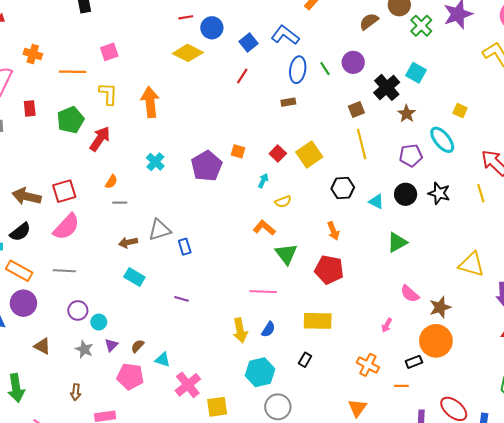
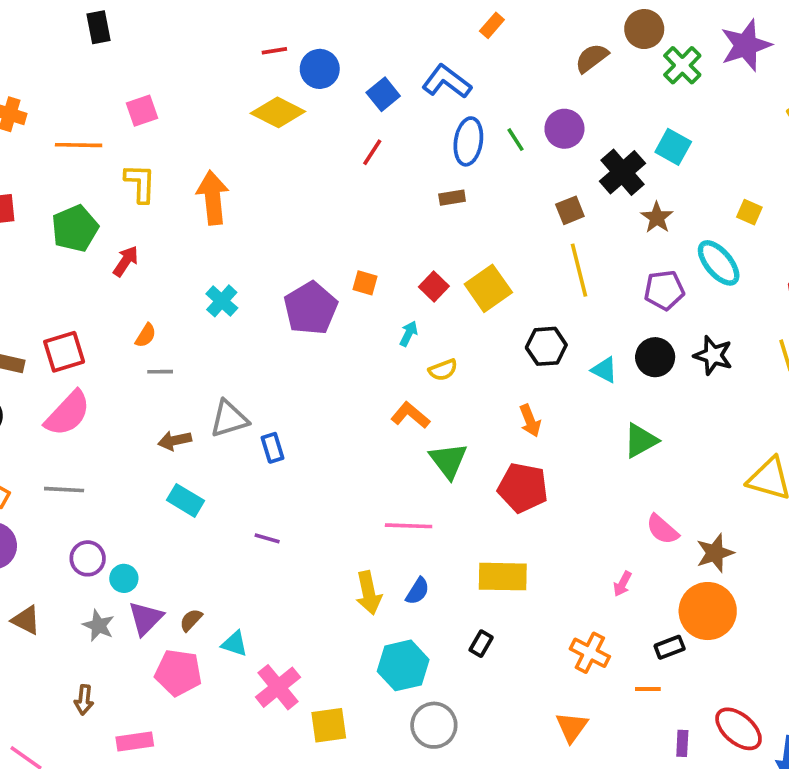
red arrow: (100, 139) -> (126, 261), size x0.7
purple triangle: (111, 345) -> (146, 618), size x1.5

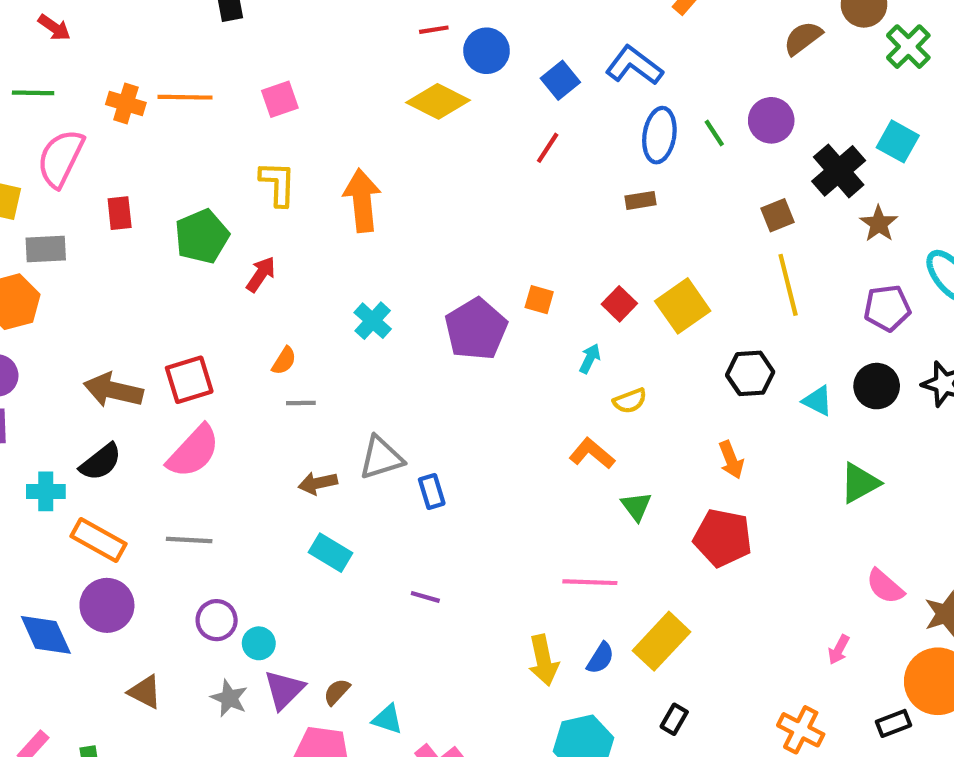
orange line: (79, 145) -> (185, 97), moved
green triangle: (448, 461) -> (636, 506), size x0.7
yellow rectangle: (503, 577) -> (662, 641), moved, turned -48

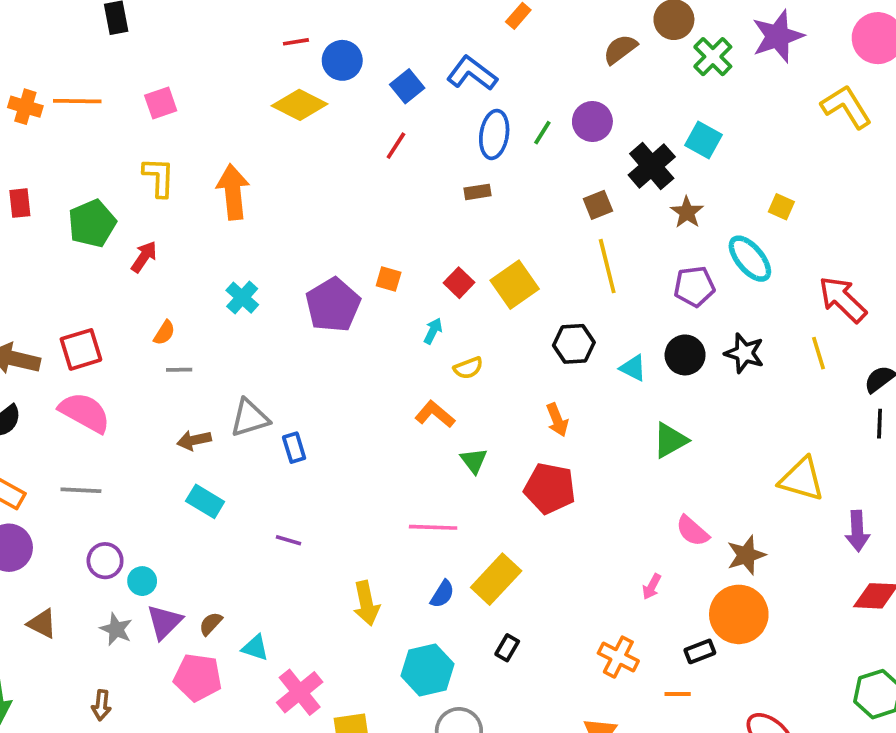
green line: (714, 133) -> (542, 133), turned 65
pink semicircle: (193, 451) -> (85, 412), turned -104
yellow arrow: (543, 660) -> (366, 603), moved

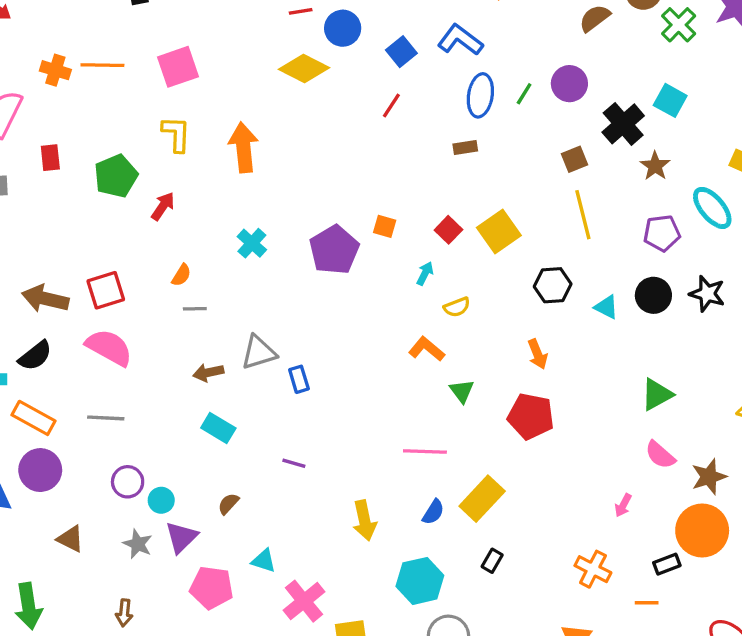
pink square: (161, 103) -> (178, 67), size x1.4
green triangle: (670, 440) -> (657, 394), moved
brown semicircle: (211, 624) -> (228, 504), moved

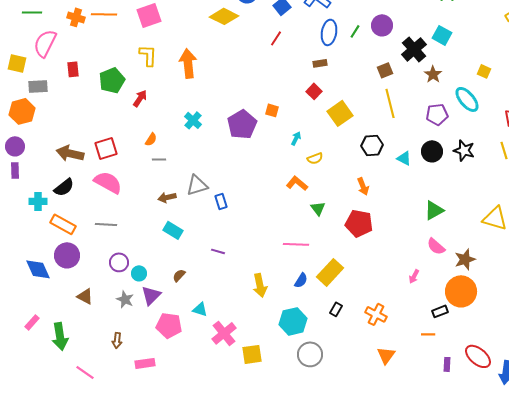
red square: (448, 230) -> (314, 91), moved
orange cross: (593, 569) -> (376, 314), moved

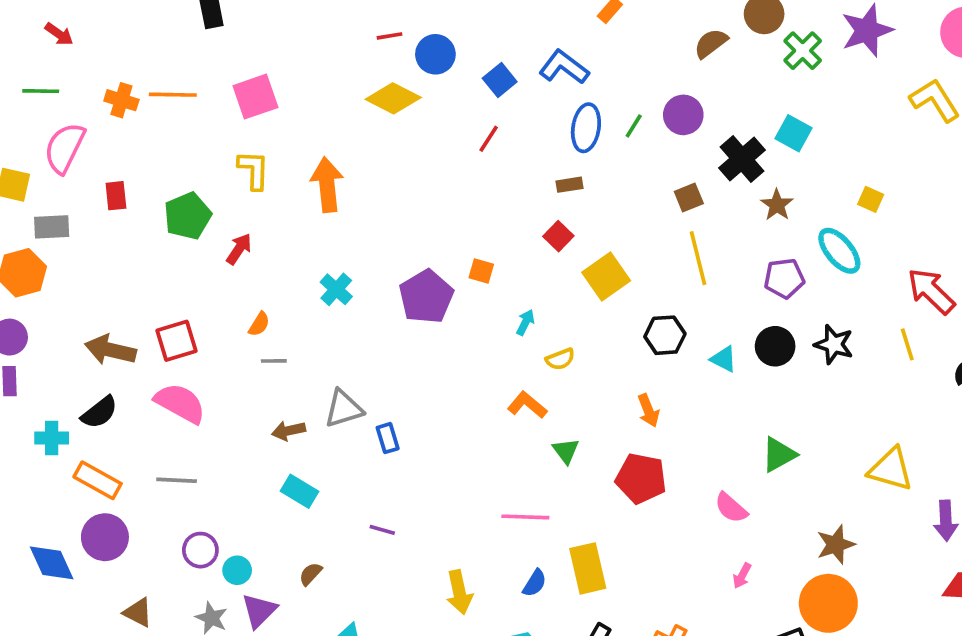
pink semicircle: (436, 246) -> (731, 508), moved
yellow rectangle: (330, 272) -> (588, 568), turned -56

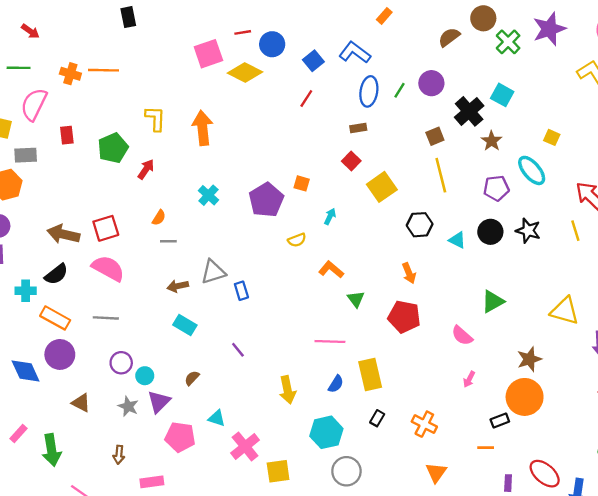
pink square: (255, 97) -> (208, 54), moved
yellow semicircle: (560, 359) -> (297, 240), moved
purple line: (382, 530) -> (238, 350), turned 35

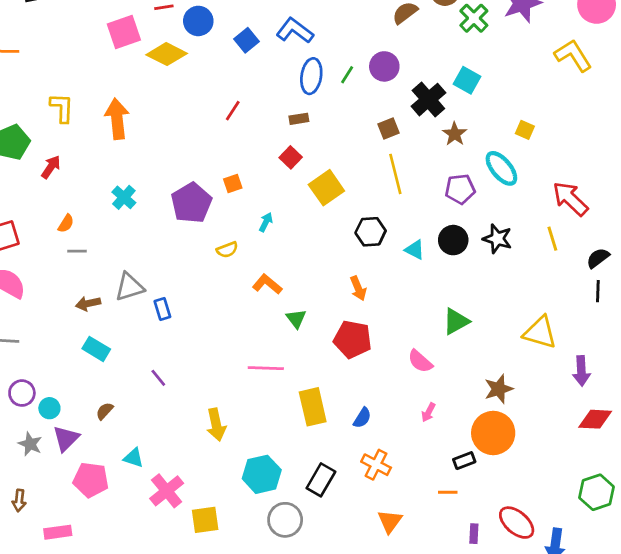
red line: (306, 98) -> (233, 111), moved
orange square: (302, 183) -> (233, 184), turned -35
blue semicircle: (336, 384) -> (362, 418), moved
black rectangle: (377, 418) -> (321, 480), moved, size x1.6

